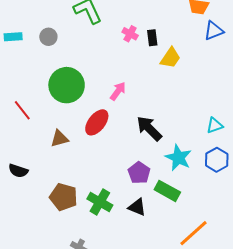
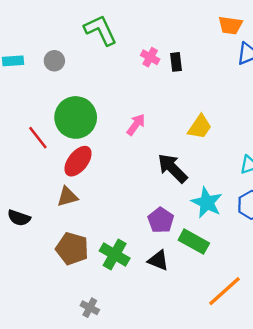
yellow trapezoid: (170, 58) -> (200, 127), moved
red line: (22, 110) -> (38, 138), moved
red ellipse: (97, 122) -> (78, 161), moved
brown triangle: (60, 139) -> (67, 197), moved

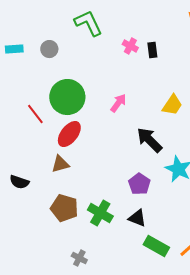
green rectangle: (194, 242) -> (156, 246), moved

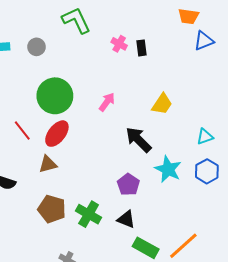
red line: (35, 114) -> (22, 131), moved

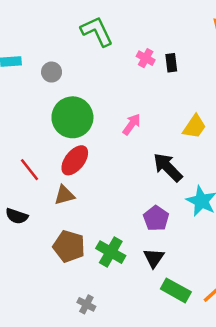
gray circle: (37, 47) -> (52, 72), moved
red line: (22, 131) -> (29, 170), moved
black triangle: (126, 219) -> (154, 258), turned 42

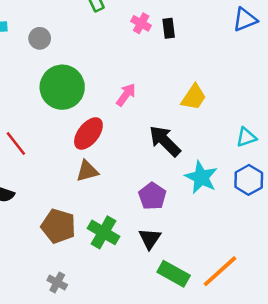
red ellipse: (75, 160) -> (88, 133), moved
brown triangle: (64, 195) -> (87, 171), moved
gray cross: (86, 304) -> (57, 282), moved

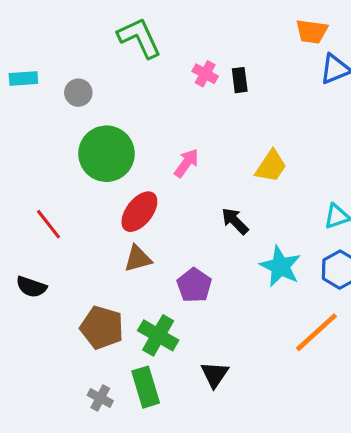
black arrow: (165, 141) -> (235, 221), size x0.7
purple pentagon: (152, 196) -> (194, 285), moved
black triangle: (150, 239) -> (215, 375), moved
orange line: (220, 271) -> (316, 332), moved
green rectangle: (174, 274) -> (146, 387), moved, turned 44

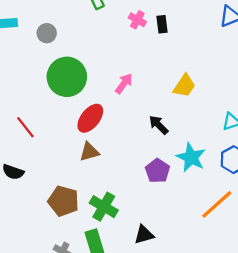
purple pentagon: (194, 285) -> (157, 171), moved
black triangle: (215, 375) -> (144, 235), turned 40

